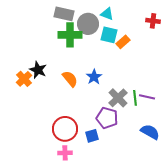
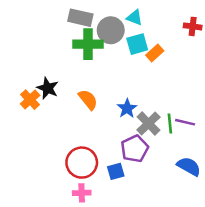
cyan square: (109, 35) -> (137, 44), turned -30
blue star: (94, 77) -> (127, 108), moved
purple pentagon: (107, 118) -> (135, 149), turned 30

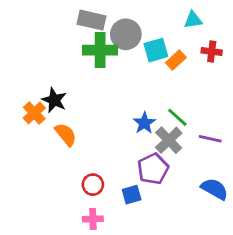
cyan triangle: (135, 18) -> (193, 20), moved, turned -30
red cross: (193, 26) -> (212, 51), moved
orange semicircle: (88, 100) -> (66, 134), moved
green line: (170, 123) -> (177, 117), moved, turned -42
red circle: (82, 163) -> (93, 185), size x0.6

